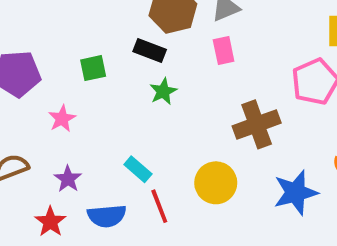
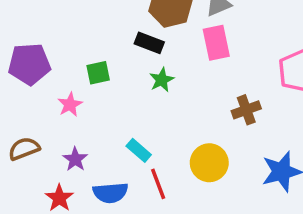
pink rectangle: (224, 51) -> (216, 43), size x1.4
green square: (93, 68) -> (98, 73), moved
brown cross: (257, 124) -> (246, 110), size x0.7

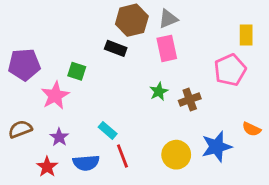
green square: (98, 73) -> (77, 71), turned 30
green star: (162, 80) -> (159, 91), moved
pink star: (70, 105) -> (55, 95), size x1.5
yellow circle: (209, 163) -> (176, 155), moved

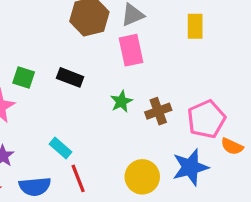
yellow rectangle: (246, 35) -> (195, 26), moved
black rectangle: (116, 48) -> (70, 77), moved
pink pentagon: (230, 70) -> (206, 119), moved

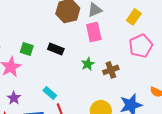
yellow rectangle: (195, 26) -> (134, 17), turned 35
pink pentagon: (206, 119) -> (141, 46), moved

